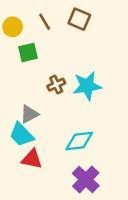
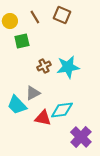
gray triangle: (29, 114) -> (33, 93), moved
red triangle: (32, 159) -> (43, 118), moved
purple cross: (86, 180) -> (81, 137), moved

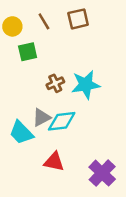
brown square: (62, 15) -> (78, 19), turned -36
cyan diamond: (62, 110) -> (62, 121), moved
red triangle: (43, 118) -> (54, 162), moved

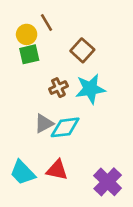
brown square: (78, 19) -> (82, 50), moved, turned -35
yellow circle: (12, 26) -> (27, 34), moved
cyan trapezoid: (21, 133) -> (23, 173), moved

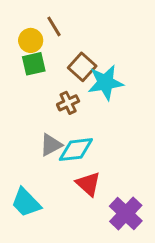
brown square: (82, 50) -> (82, 67), moved
cyan star: (90, 89) -> (105, 83), moved
red triangle: (57, 170) -> (88, 184), moved, turned 30

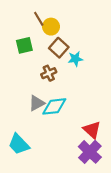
yellow circle: (31, 40) -> (51, 27), moved
cyan star: (105, 83) -> (75, 59), size x0.6
red triangle: (88, 184) -> (92, 130), moved

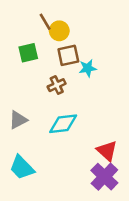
brown square: (59, 48) -> (68, 55), turned 36
gray triangle: (37, 103) -> (18, 120), moved

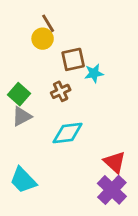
yellow circle: (59, 31) -> (43, 39), moved
green square: (28, 53) -> (19, 94), moved, turned -36
gray triangle: (18, 120) -> (22, 116), moved

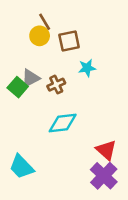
brown square: (73, 59) -> (69, 41), moved
gray triangle: (22, 116) -> (31, 78), moved

